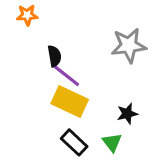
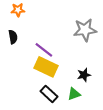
black semicircle: (54, 56) -> (13, 37), moved
green triangle: (112, 142) -> (74, 94), turned 48

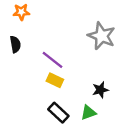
gray star: (85, 30) -> (102, 36), turned 30
yellow rectangle: (46, 67) -> (55, 80), size x0.6

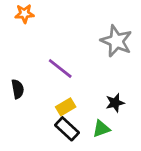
black semicircle: (15, 44) -> (18, 89), moved
yellow rectangle: (55, 80) -> (66, 107), moved, turned -56

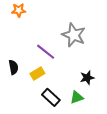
gray star: (116, 41) -> (74, 35), moved
yellow rectangle: (66, 107) -> (37, 73), moved

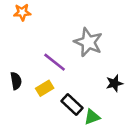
black star: (87, 78) -> (114, 83), moved
black rectangle: (51, 97) -> (72, 104), moved

